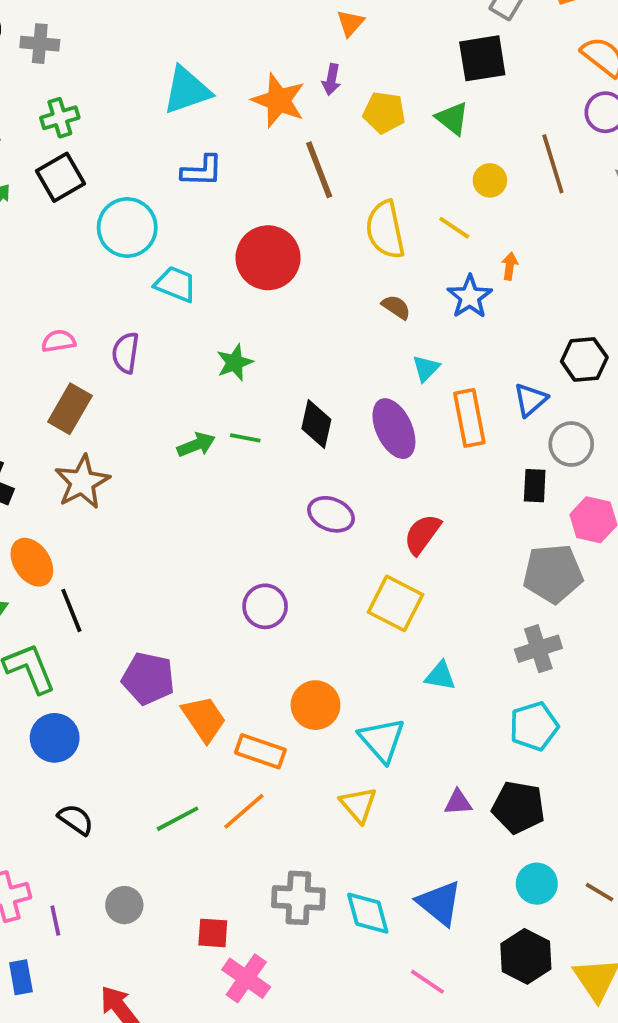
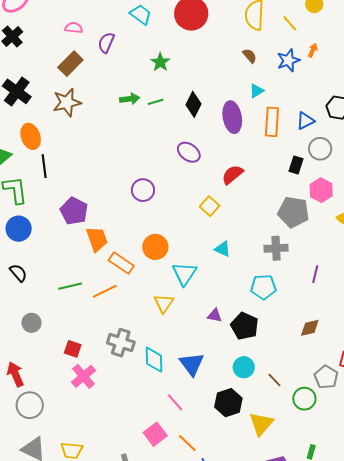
green star: (235, 362) -> (160, 62), turned -30
green line: (245, 438) -> (156, 102), turned -42
yellow square: (395, 603) -> (210, 206), size x0.7

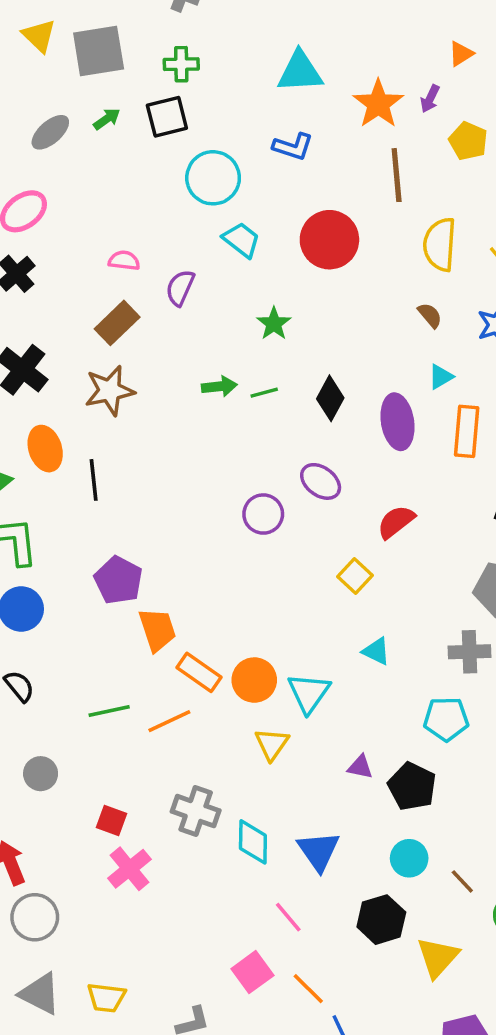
black line: (44, 166) -> (94, 480), moved
purple circle: (143, 190) -> (263, 514), moved
orange circle: (155, 247) -> (254, 680), moved

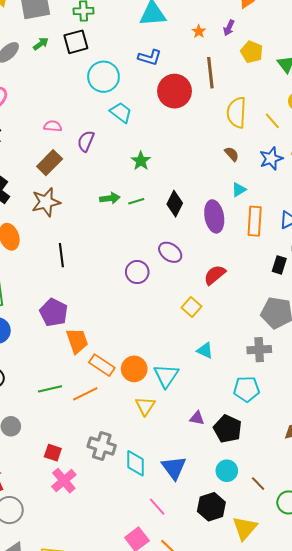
orange star: (378, 104) -> (199, 31), size x0.5
red circle: (329, 240) -> (175, 91), moved
black line: (94, 480) -> (61, 255), moved

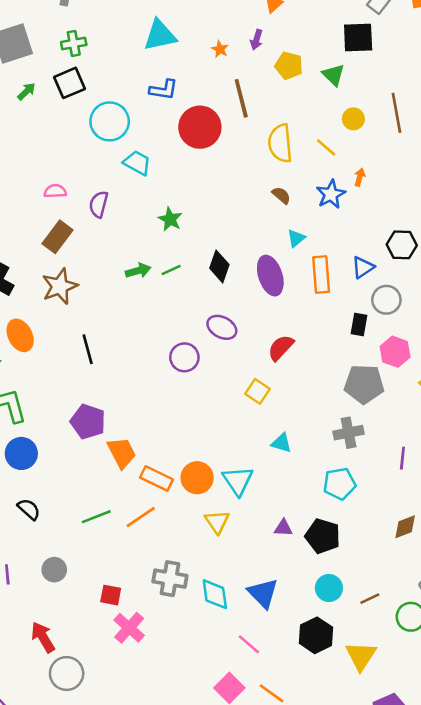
brown line: (258, 484) -> (370, 599), turned -63

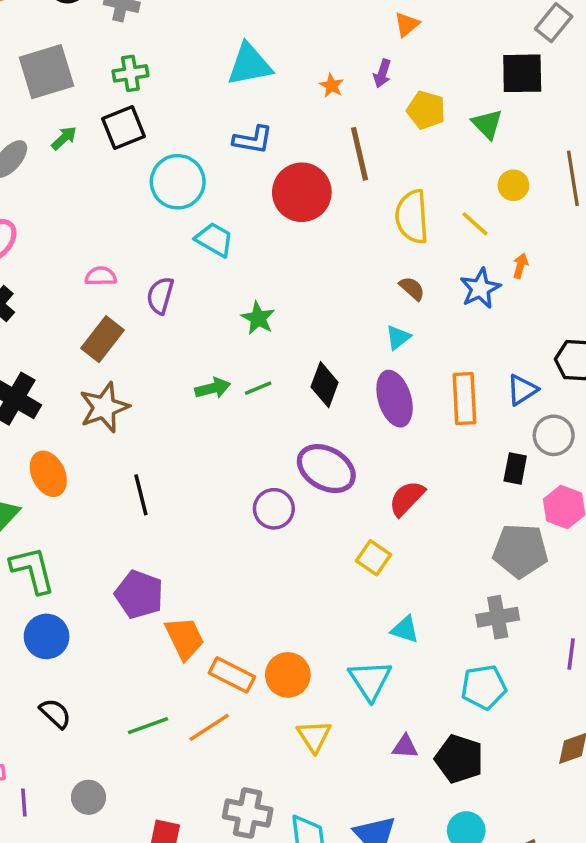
cyan triangle: (296, 238) -> (398, 337), moved
purple ellipse: (222, 327) -> (326, 469), size x1.4
cyan triangle: (238, 481) -> (370, 680), moved

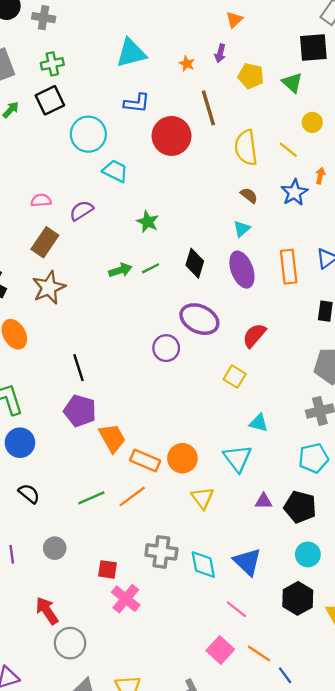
purple semicircle: (160, 295) -> (81, 211), turned 45
black line: (141, 495) -> (78, 368), moved

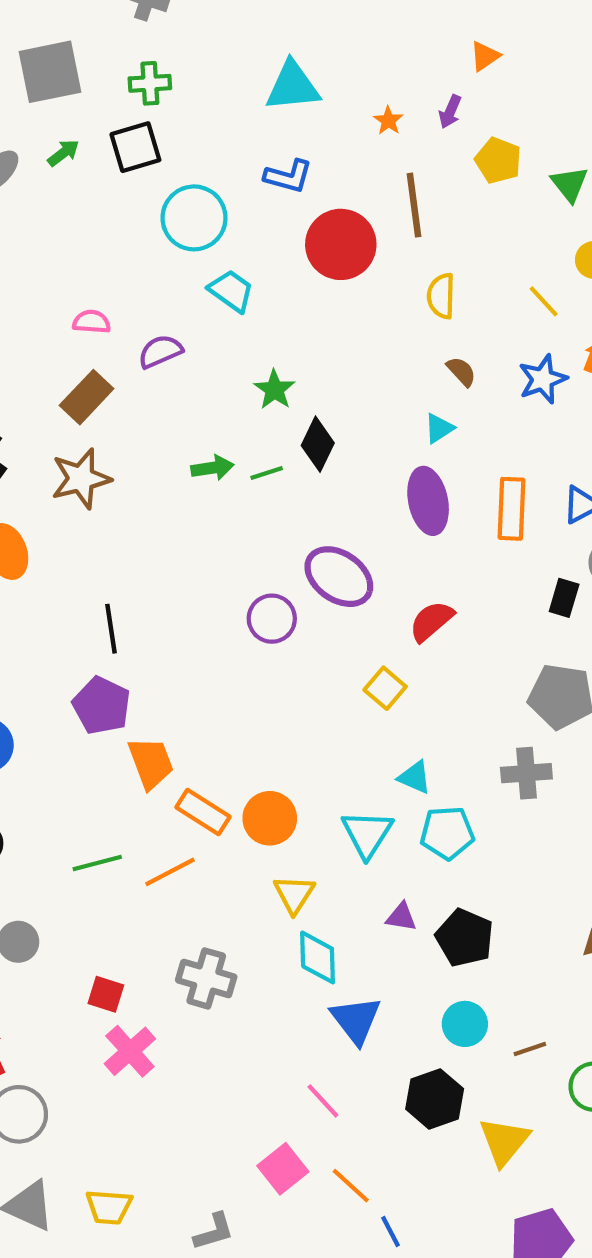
yellow semicircle: (246, 148) -> (441, 296), moved, size x0.7
black diamond: (195, 263) -> (318, 444), moved
cyan pentagon: (313, 458) -> (447, 833), moved
cyan diamond: (203, 565) -> (318, 957), moved

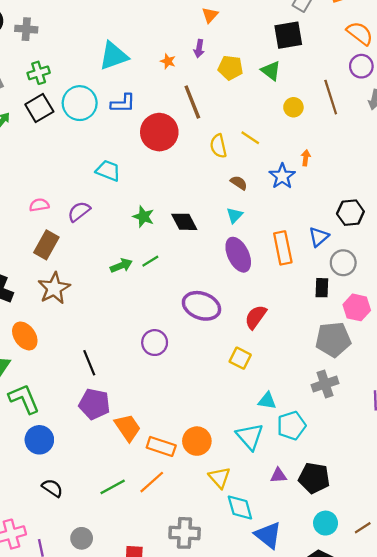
cyan circle: (194, 218) -> (80, 103), moved
yellow line: (544, 301) -> (250, 138), moved
black diamond: (318, 444) -> (184, 222), moved, turned -40
purple circle: (272, 619) -> (155, 343), moved

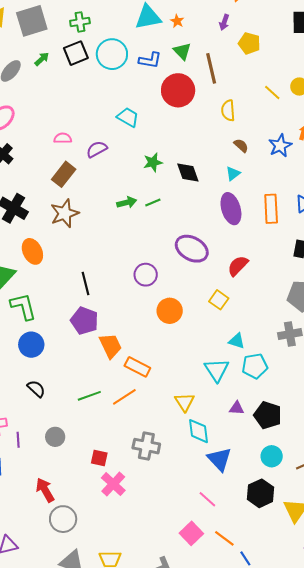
orange star: (168, 61) -> (177, 21), moved
green triangle: (271, 71) -> (182, 51), moved
yellow line: (250, 138) -> (272, 92), moved
green star: (144, 217) -> (153, 162), turned 30
orange circle: (197, 441) -> (170, 311), moved

